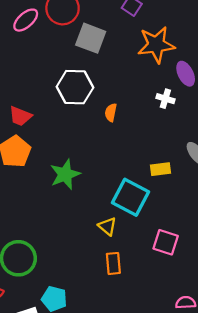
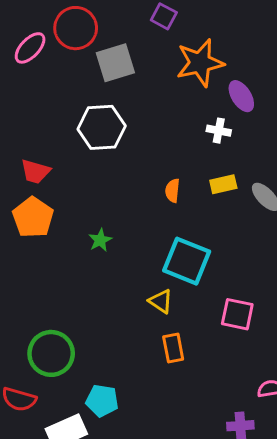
gray square: (91, 38) -> (115, 63), turned -32
orange semicircle: (111, 112) -> (173, 191), moved
yellow rectangle: (160, 169) -> (223, 184), moved
green star: (65, 174) -> (100, 240), size x0.6

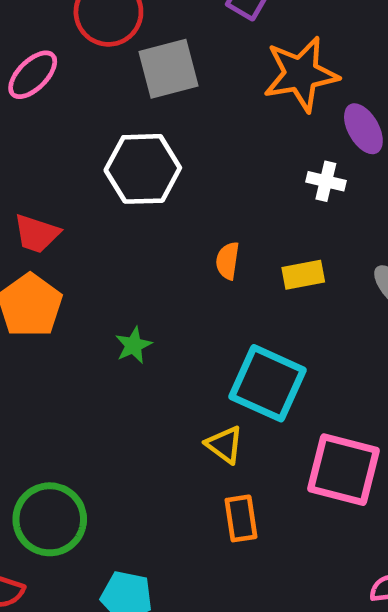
pink ellipse: (30, 48) -> (33, 75), moved
yellow rectangle: (223, 184) -> (303, 275), moved
orange semicircle: (173, 191) -> (228, 261), moved
pink square: (237, 314) -> (343, 470), size x1.4

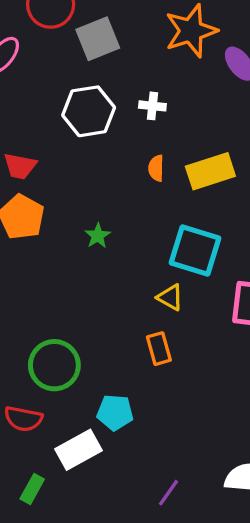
white cross: (326, 181) -> (152, 106), moved
yellow rectangle: (303, 275) -> (210, 171), size x1.6
orange rectangle: (241, 518) -> (159, 349), moved

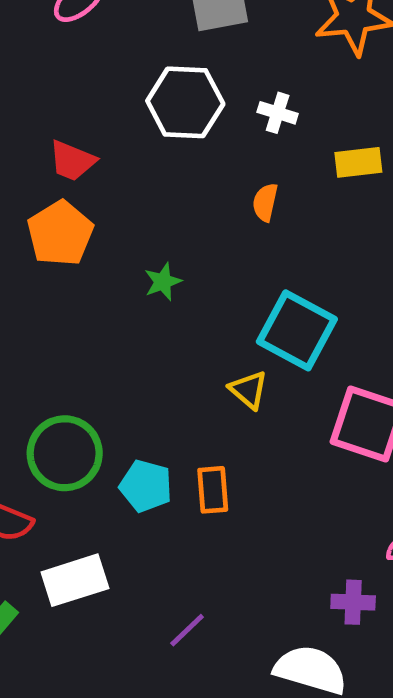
yellow rectangle: (210, 171) -> (358, 162), moved, size x0.7
orange rectangle: (159, 349) -> (213, 490), moved
cyan pentagon: (115, 412) -> (146, 486), moved
purple line: (169, 493) -> (187, 630), moved

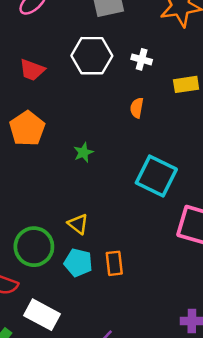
red trapezoid: (72, 161) -> (32, 70), moved
yellow triangle: (249, 390) -> (78, 224), moved
white rectangle: (75, 580) -> (42, 315), turned 48

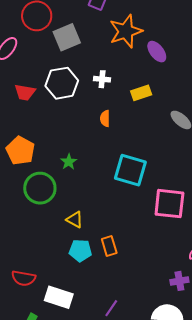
red trapezoid: (32, 70) -> (25, 92), moved
green circle: (34, 247) -> (40, 188), moved

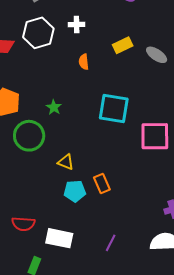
yellow rectangle: (141, 93) -> (123, 45), moved

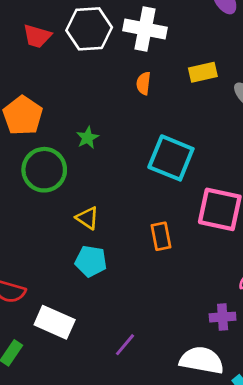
white cross: (77, 24) -> (145, 29), size x1.8
orange rectangle: (102, 183) -> (161, 236), moved

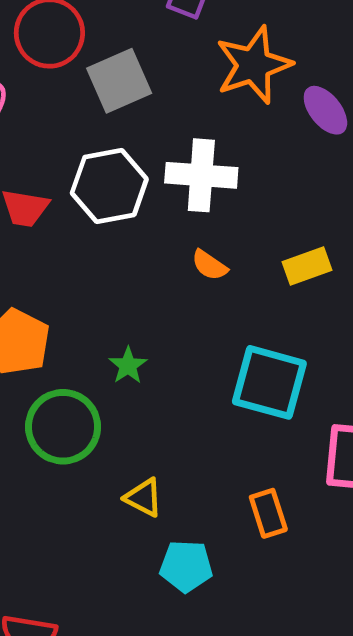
yellow rectangle: (203, 72) -> (307, 266), moved
orange semicircle: (143, 83) -> (209, 265), turned -55
cyan pentagon: (91, 261) -> (186, 566), moved

